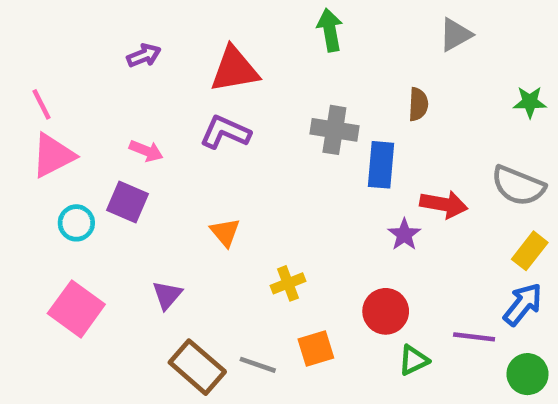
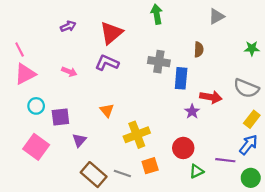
red triangle: (234, 69) -> (111, 33), turned -30
purple square: (128, 202) -> (60, 117), moved, turned -30
yellow cross: (288, 283) -> (137, 135), size x1.6

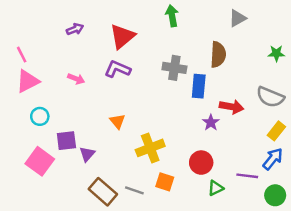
brown semicircle: (199, 50) -> (218, 55), size x1.5
purple square: (60, 117) -> (66, 141), moved
orange square: (150, 166) -> (165, 182), turned 35

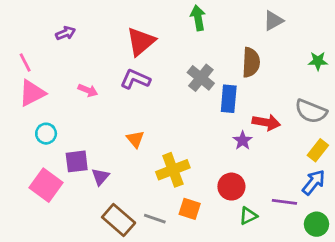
purple arrow: (75, 29) -> (66, 33), moved
gray cross: (174, 68) -> (201, 78), turned 30

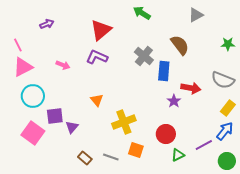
green arrow: (198, 18) -> (142, 13), turned -48
brown semicircle: (251, 62) -> (180, 45), turned -40
cyan circle: (46, 134) -> (33, 96), size x1.5
purple line: (284, 202) -> (204, 145), turned -36
brown rectangle: (119, 220) -> (85, 158), size x0.6

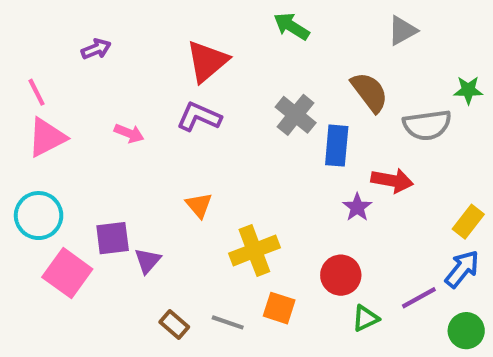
gray semicircle: (223, 80) -> (427, 125), moved, turned -30
cyan circle: (33, 96) -> (39, 216), moved

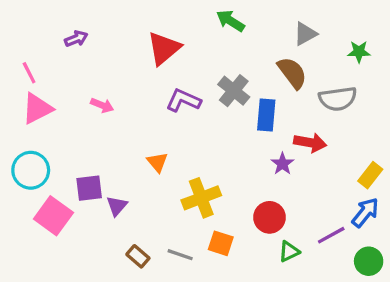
gray triangle: (402, 30) -> (305, 34), moved
green star: (468, 90) -> (359, 52), moved
purple L-shape: (199, 117) -> (183, 100), moved

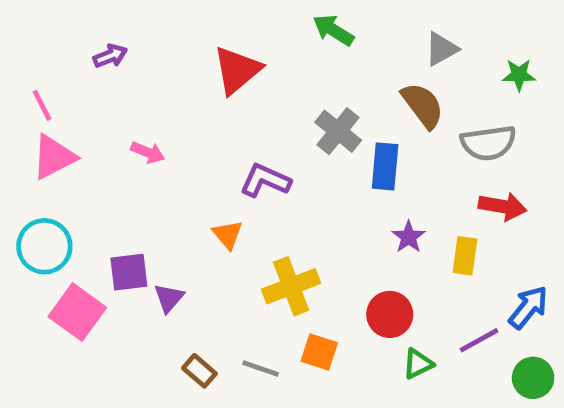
purple L-shape: (183, 100) -> (265, 181), moved
red arrow: (310, 143) -> (503, 206), moved
yellow rectangle: (370, 175) -> (465, 256), moved, turned -30

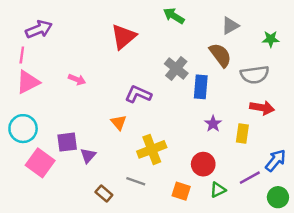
purple arrow: (110, 56) -> (39, 29), moved, size x1.5
pink line: (42, 105) -> (22, 55), turned 35
orange square: (319, 352) -> (181, 191), moved
gray line: (261, 368) -> (136, 181), moved

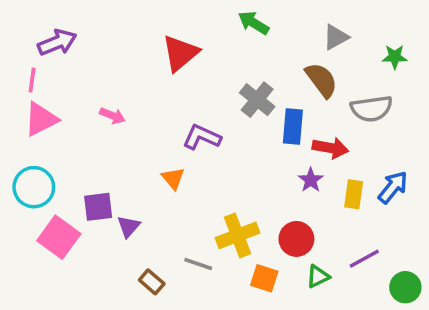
red arrow: (262, 108) -> (330, 148), moved
yellow cross: (152, 149) -> (237, 235), moved
blue arrow: (276, 160) -> (393, 187), moved

